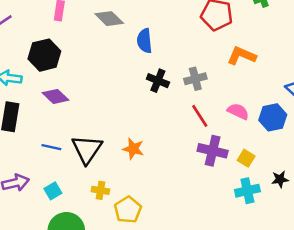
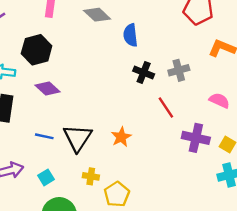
red line: (200, 116) -> (166, 107), moved
orange star: (133, 149) -> (121, 137), turned 30

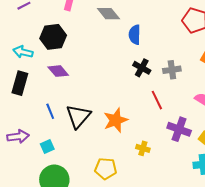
blue line: (44, 136) -> (50, 111), turned 49
orange star: (121, 137) -> (116, 120), size x1.4
yellow cross: (91, 176) -> (143, 148), moved
yellow pentagon: (117, 194) -> (106, 169), turned 30

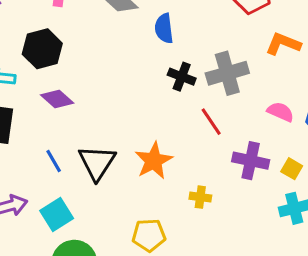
gray cross: (172, 70) -> (227, 73), size x1.5
cyan square: (47, 147) -> (57, 214), size x1.5

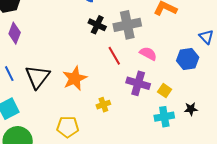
purple diamond: (57, 99) -> (15, 33), turned 65
pink semicircle: (281, 112) -> (148, 54), moved
yellow cross: (200, 197) -> (103, 105), turned -32

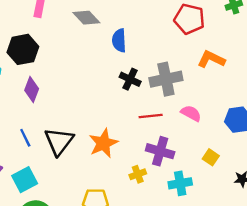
red line: (114, 56) -> (151, 116), turned -66
purple cross: (138, 83) -> (160, 151), moved
cyan cross: (164, 117) -> (180, 183), moved

